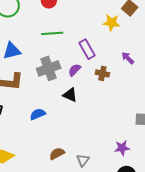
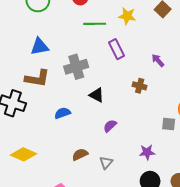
yellow star: (111, 23) -> (127, 16), moved
green line: (52, 33) -> (95, 24), moved
purple semicircle: (75, 70) -> (110, 126), moved
brown cross: (102, 73) -> (140, 86), moved

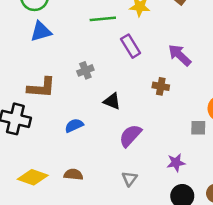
blue triangle: (40, 47) -> (41, 31), moved
purple arrow: (158, 60) -> (180, 55), size x1.5
gray cross: (76, 67) -> (85, 70), size x0.6
purple semicircle: (110, 126) -> (130, 136), size x1.5
brown semicircle: (80, 154) -> (73, 174), moved, turned 35

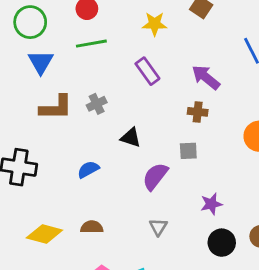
green line: (103, 19) -> (91, 44), moved
blue triangle: (41, 31) -> (41, 62), turned -40
brown cross: (161, 86) -> (198, 112), moved
brown L-shape: (41, 88) -> (56, 107), moved
gray square: (198, 128) -> (188, 151), moved

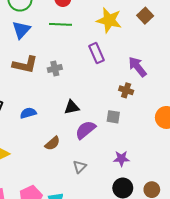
yellow star: (155, 24) -> (109, 20), size x1.4
black triangle: (131, 138) -> (72, 107), moved, turned -42
blue semicircle: (88, 170) -> (28, 113), moved
brown semicircle: (92, 227) -> (52, 143), moved, turned 126

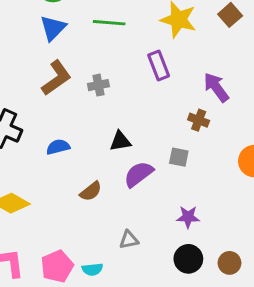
brown L-shape: (25, 65) -> (56, 78), turned -50
gray triangle: (80, 167) -> (129, 240), moved, turned 32

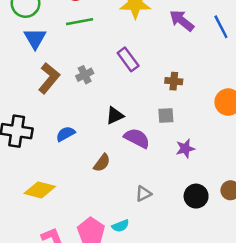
purple rectangle: (159, 65) -> (128, 59), moved
purple arrow: (216, 87) -> (182, 21), moved
purple semicircle: (139, 174) -> (137, 138), turned 80
purple star: (188, 217) -> (185, 149), moved

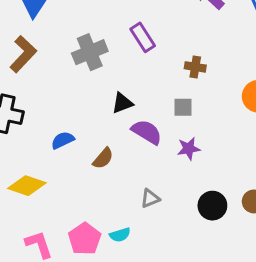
gray cross: (85, 75) -> (90, 52), size x1.6
brown L-shape: (49, 78) -> (23, 54), moved
blue semicircle: (65, 134) -> (63, 140), moved
purple star: (185, 149) -> (189, 149), moved

